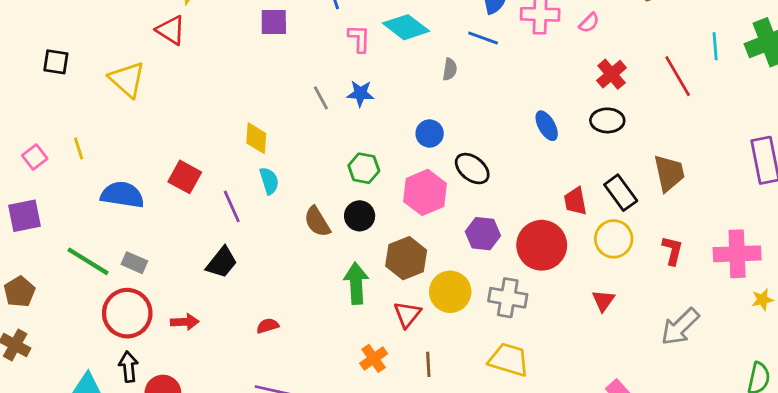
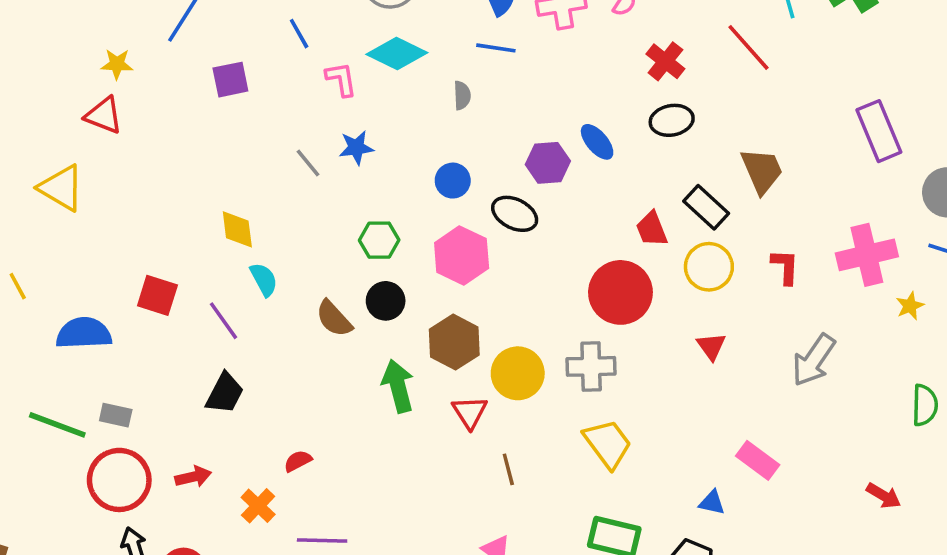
purple hexagon: (483, 234) -> (548, 163), moved
orange cross: (374, 358) -> (258, 506), moved
yellow trapezoid: (509, 360) -> (608, 444), turned 48

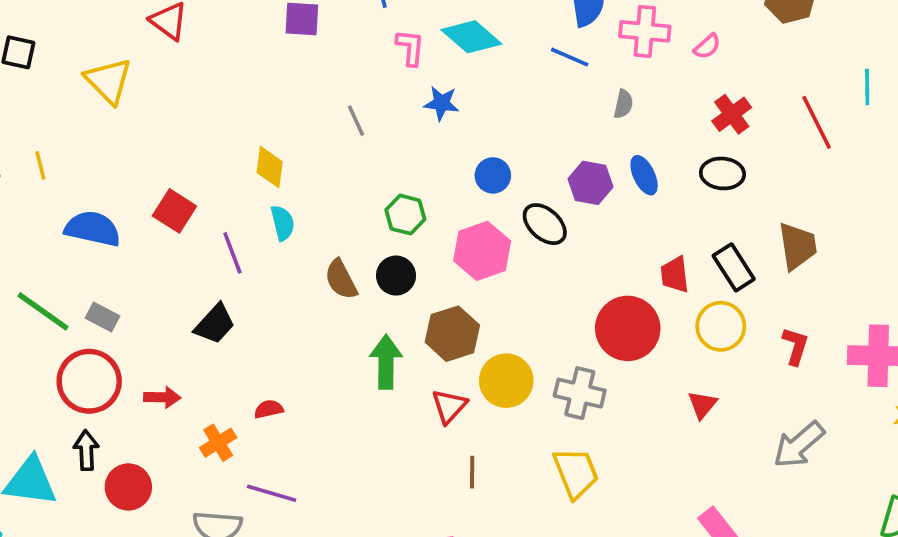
gray semicircle: (462, 95) -> (623, 104), moved
blue star: (356, 148) -> (441, 103), moved

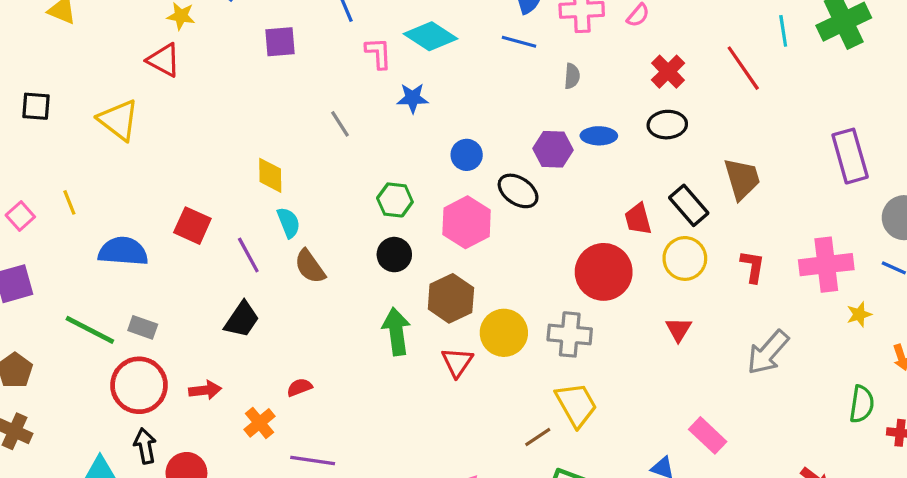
blue ellipse: (644, 175) -> (599, 136), turned -56
brown semicircle: (341, 279) -> (310, 267), moved
brown line: (472, 472) -> (538, 437), moved, turned 64

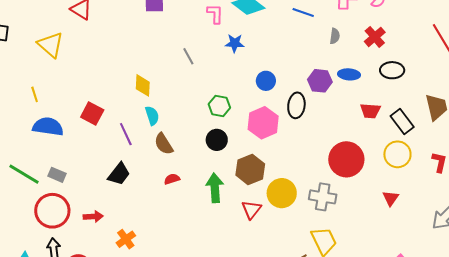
red cross: (668, 72) -> (375, 37), moved
black ellipse: (518, 191) -> (296, 105), turned 60
yellow line: (69, 202) -> (35, 94), moved
red trapezoid: (638, 219) -> (370, 111), moved, turned -75
red semicircle: (300, 387) -> (172, 179), moved

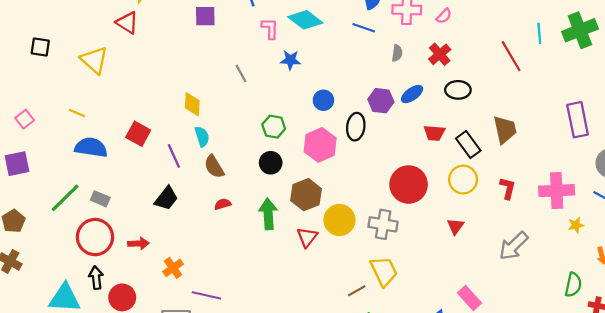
blue ellipse: (349, 74) -> (412, 94), turned -40
yellow line: (35, 94) -> (77, 113), turned -49
green line: (24, 174) -> (65, 198), turned -76

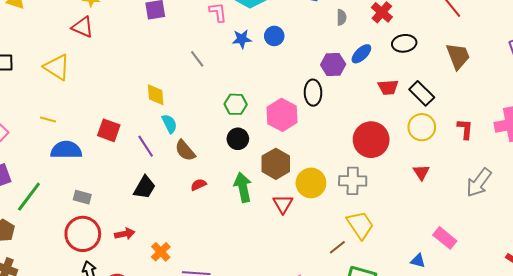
blue circle: (323, 100) -> (274, 36), moved
brown trapezoid: (505, 129) -> (458, 56), moved
green line: (65, 198) -> (29, 197), moved

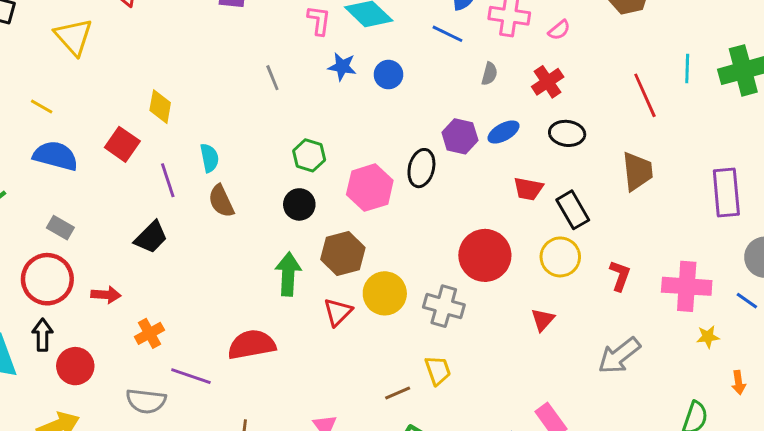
yellow diamond: (156, 95) -> (160, 107), moved
red semicircle: (199, 185) -> (252, 345), moved, size x2.0
yellow trapezoid: (360, 225) -> (438, 370), size x0.7

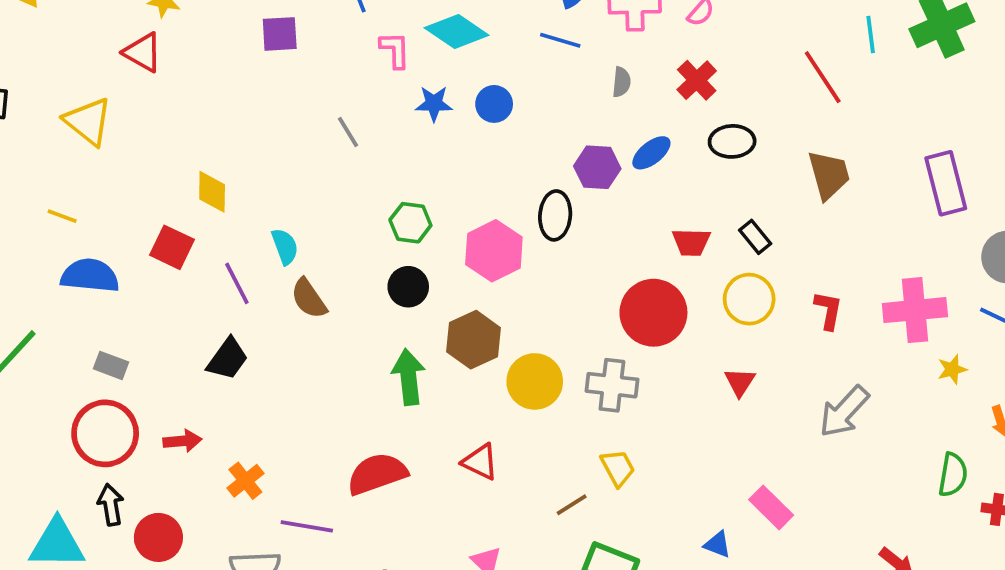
red trapezoid: (528, 189) -> (691, 242), moved
black rectangle: (573, 210) -> (755, 237), size x0.7
red triangle: (338, 312) -> (480, 462), moved, turned -40

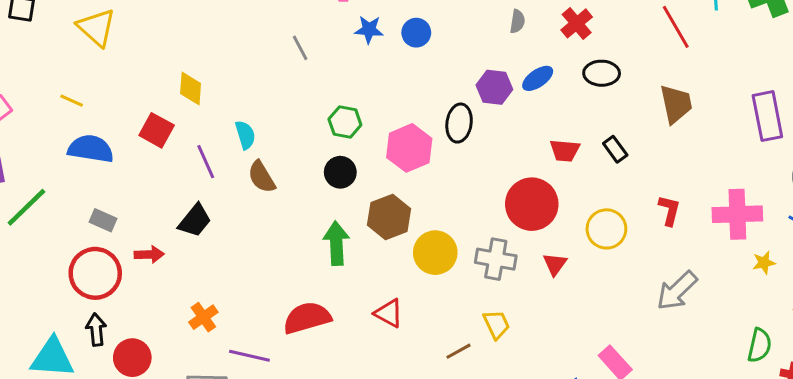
yellow circle: (749, 299) -> (606, 229), moved
red triangle: (740, 382) -> (555, 264), moved
red arrow: (182, 441) -> (149, 254), moved

